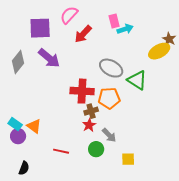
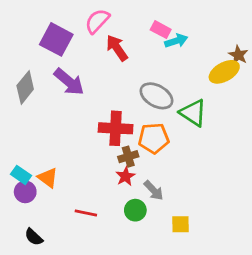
pink rectangle: (114, 21) -> (161, 30), turned -48
purple square: (40, 28) -> (56, 39), turned 30
red arrow: (83, 34) -> (117, 48), turned 102
black semicircle: (24, 168) -> (34, 237), turned 112

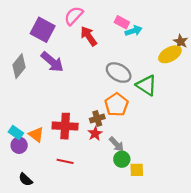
red cross: (116, 128) -> (65, 126), moved
orange pentagon: (154, 138) -> (116, 105), turned -30
green circle: (135, 210) -> (122, 159), moved

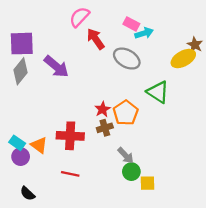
purple square: (43, 30) -> (22, 44), moved, turned -30
gray ellipse: (119, 73) -> (127, 59), moved
red star: (95, 134) -> (103, 109), moved

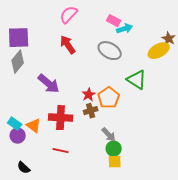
red arrow: (96, 39) -> (68, 45), moved
purple arrow: (56, 67) -> (49, 84), moved
yellow square: (148, 183) -> (115, 162), moved

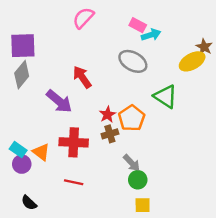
red arrow: (68, 45) -> (82, 77), moved
yellow square: (115, 162) -> (143, 205), moved

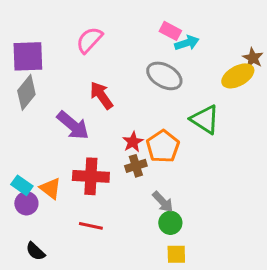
pink semicircle: (83, 18) -> (89, 40), moved

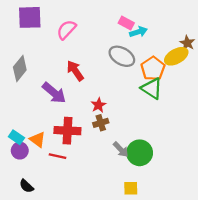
purple square: (28, 56) -> (30, 17), moved
orange pentagon: (163, 146) -> (153, 68), moved
green circle: (170, 223) -> (140, 153), moved, size x1.5
red line: (91, 226) -> (57, 156), moved

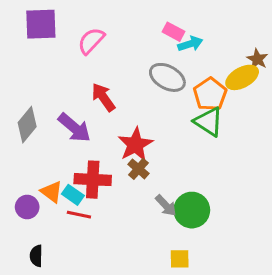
gray diamond: (20, 68) -> (27, 125), moved
red star: (99, 105) -> (135, 144), size x1.6
brown cross: (101, 123) -> (138, 169), turned -32
cyan rectangle: (16, 137) -> (73, 195), moved
black semicircle: (26, 186) -> (36, 256), turned 48

